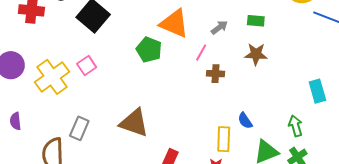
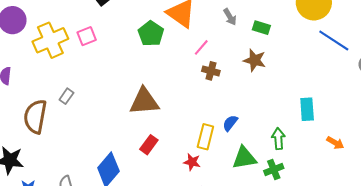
gray arrow: (219, 27) -> (230, 17), moved, turned 84
blue semicircle: (245, 121) -> (230, 123), turned 60
brown triangle: (134, 123) -> (144, 101), moved, turned -36
gray rectangle: (79, 128) -> (66, 96), size x0.7

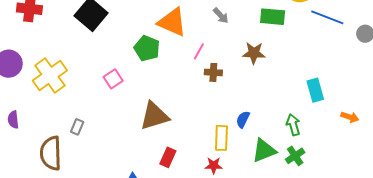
green rectangle: (261, 28) -> (273, 17), moved, size x1.4
pink square: (87, 36) -> (113, 79), moved

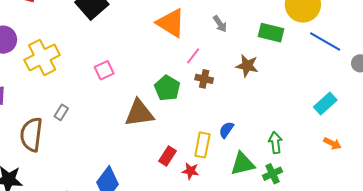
green pentagon: (147, 48) -> (167, 88), moved
cyan rectangle: (315, 90) -> (325, 103), moved, turned 55
red rectangle: (168, 157) -> (167, 156), moved

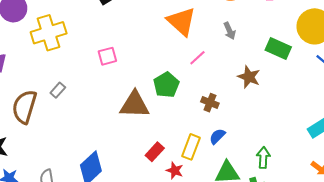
brown cross: (204, 79) -> (210, 103), moved

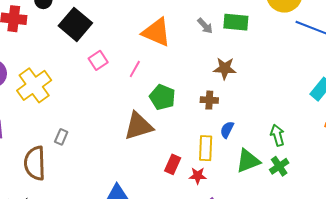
green rectangle: (278, 48) -> (236, 22), moved
pink square: (107, 56) -> (98, 60), moved
pink line: (197, 58) -> (135, 69), moved
brown star: (249, 77) -> (225, 68), moved

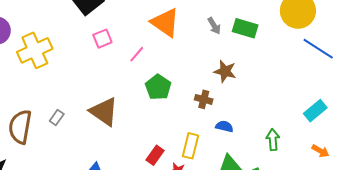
brown triangle: (138, 126) -> (104, 112), moved, turned 40
blue semicircle: (227, 130) -> (224, 126), moved, turned 66
green arrow: (277, 135) -> (273, 140), moved
gray rectangle: (61, 137) -> (57, 117), moved

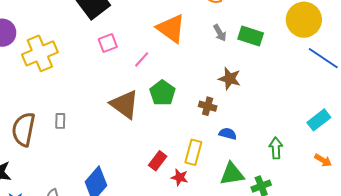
brown triangle: (104, 112) -> (125, 104), moved
gray rectangle: (57, 117) -> (60, 121), turned -35

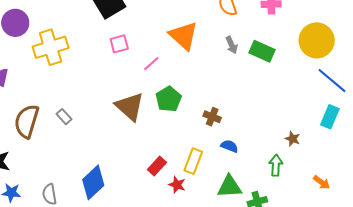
brown star: (230, 79) -> (293, 139), moved, size x0.7
cyan rectangle: (319, 120) -> (330, 117), moved, turned -35
gray rectangle: (60, 121) -> (64, 117), turned -49

